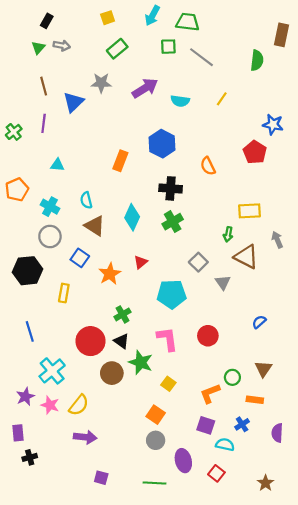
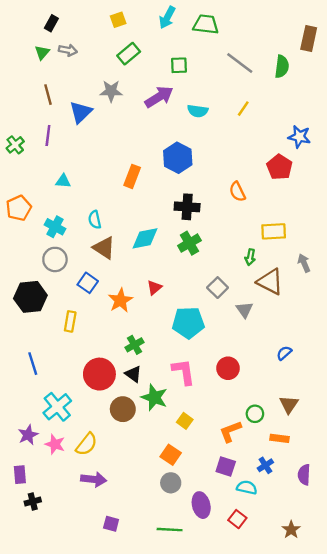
green square: (168, 47) -> (179, 65), moved
gray line: (201, 57) -> (240, 63), moved
orange semicircle: (208, 166) -> (237, 192), moved
cyan diamond: (132, 217) -> (145, 238), turned 55

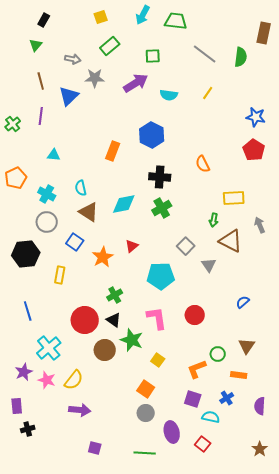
gray arrow: (68, 50) -> (73, 59), moved
red pentagon: (279, 167) -> (254, 150), moved
brown star: (291, 530) -> (260, 449), moved

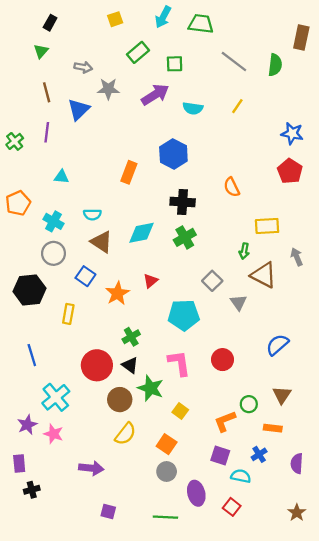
green rectangle: (110, 46) -> (138, 52), moved
cyan semicircle: (81, 188) -> (92, 215), turned -77
blue semicircle: (243, 302) -> (277, 345), size x1.5
yellow semicircle: (74, 380) -> (125, 434), moved

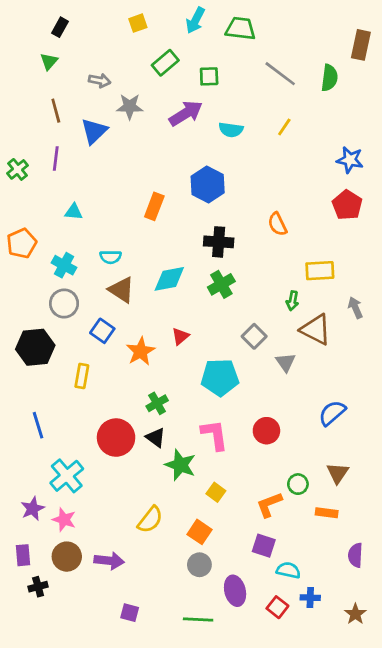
brown circle: (120, 400) -> (67, 557), moved
blue cross: (259, 454) -> (310, 598), moved, turned 35

